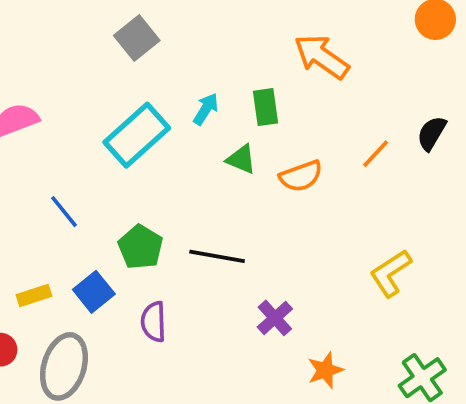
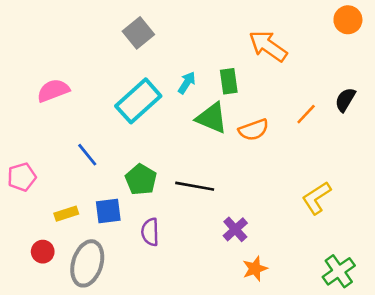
green triangle: (241, 159) -> (212, 118), size x1.5
blue square: (94, 292) -> (108, 211), turned 32
orange star: (325, 370) -> (255, 269), moved

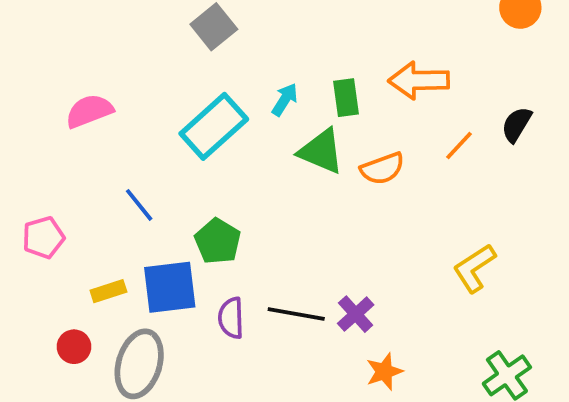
orange arrow: (268, 46) -> (419, 80), moved, turned -36
black line: (195, 186) -> (296, 314), moved
blue square: (108, 211) -> (170, 287), size x1.4

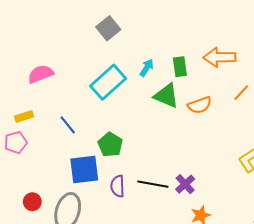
yellow rectangle: (108, 291) -> (24, 117), moved

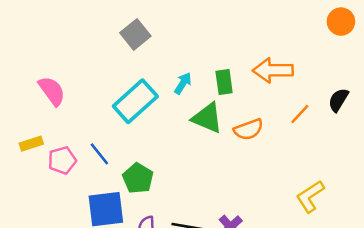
pink semicircle: (41, 74) -> (52, 91), turned 75
blue line: (68, 125) -> (99, 154), moved
pink pentagon: (16, 143) -> (62, 160), moved

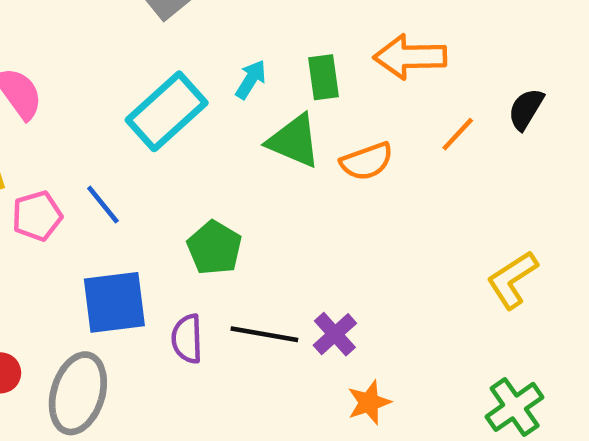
green pentagon: (138, 178) -> (214, 248), moved
yellow L-shape: (310, 196) -> (512, 280), moved

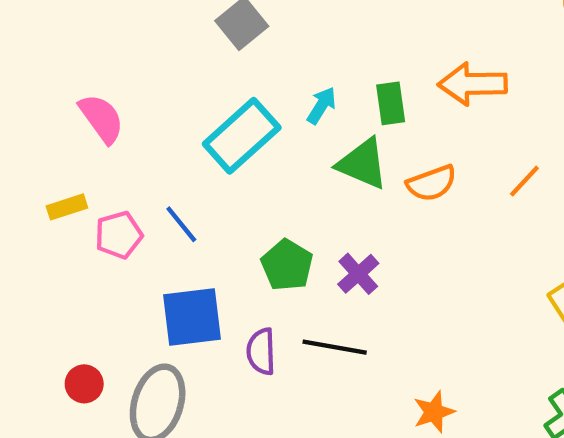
orange line: (458, 134) -> (524, 181), moved
purple cross: (335, 334) -> (358, 274), moved

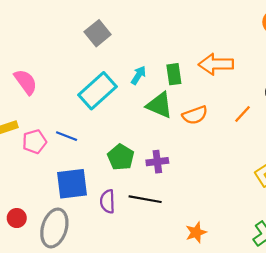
blue line: (181, 224) -> (67, 136), turned -30
purple cross: (358, 274) -> (157, 162), turned 35

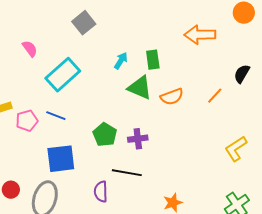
orange arrow: (216, 64) -> (200, 35), moved
pink semicircle: (26, 82) -> (30, 49), moved, size x0.7
cyan rectangle: (98, 91) -> (63, 75), moved
purple semicircle: (107, 201) -> (101, 192), moved

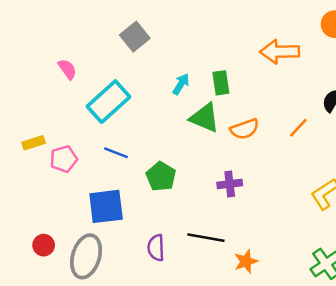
blue line: (56, 116) -> (116, 153), moved
purple cross: (138, 139) -> (230, 184), moved
black line: (127, 173) -> (206, 238), moved

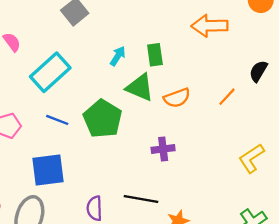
green pentagon: (161, 176) -> (103, 119), moved, size x1.4

